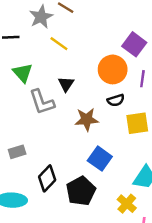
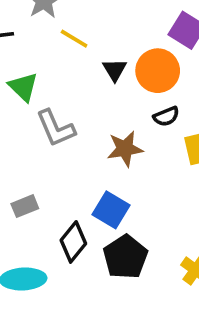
black triangle: (66, 84) -> (115, 70), moved
blue square: (100, 159) -> (111, 210), moved

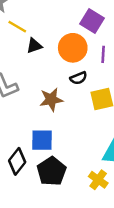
black triangle: (115, 70) -> (34, 46), moved, turned 42
blue square: (111, 210) -> (42, 140), turned -30

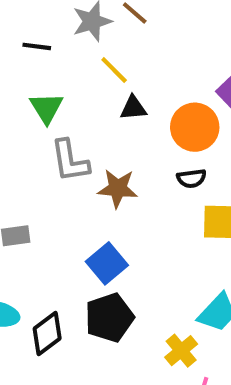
brown star: (51, 100) -> (118, 188), moved
blue square: (42, 140) -> (107, 263), turned 35
black diamond: (17, 161) -> (47, 333), moved

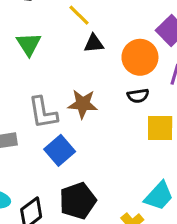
gray L-shape: (70, 161) -> (43, 113), moved
blue square: (107, 263) -> (60, 150), moved

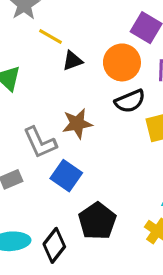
black semicircle: (138, 96) -> (130, 101), size x1.4

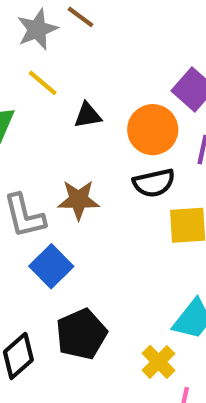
yellow line: (50, 36) -> (43, 83), moved

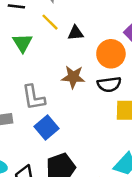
black triangle: (88, 115) -> (76, 33), moved
brown star: (78, 200) -> (73, 77), moved

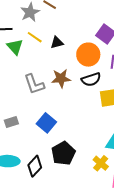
green triangle: (22, 43) -> (15, 47), moved
gray L-shape: (33, 97) -> (34, 84), moved

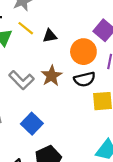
brown star: (61, 78) -> (52, 76), turned -30
gray L-shape: (34, 84) -> (21, 80), turned -30

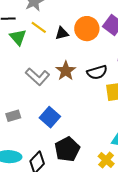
orange circle: (83, 52) -> (87, 29), moved

